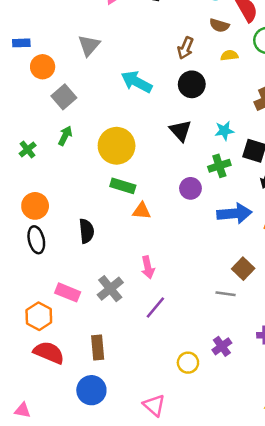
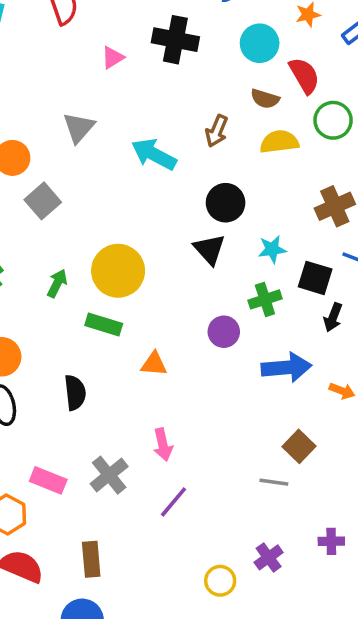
yellow semicircle: (229, 55) -> (279, 142), size x1.5
cyan arrow: (137, 82) -> (154, 154), moved
black circle: (192, 84) -> (226, 203), moved
green arrow: (65, 136) -> (57, 283), moved
green rectangle: (123, 186) -> (104, 325), moved

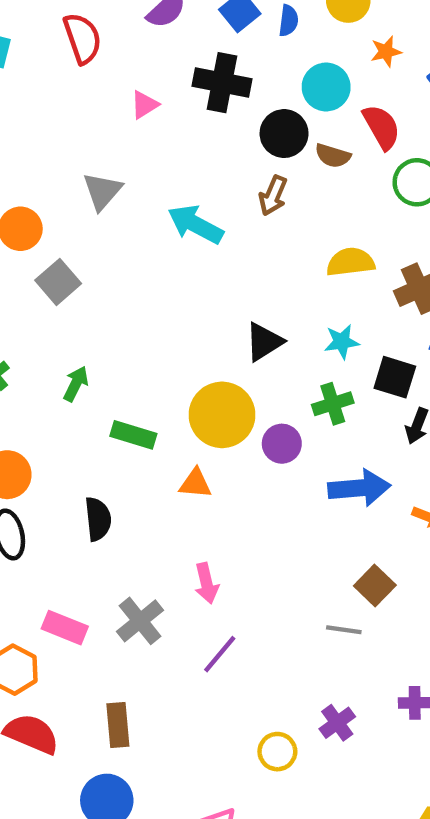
yellow semicircle: (279, 142) -> (350, 262), moved
black circle: (226, 203) -> (284, 134), moved
black triangle: (209, 249) -> (264, 342), turned 40
yellow circle: (118, 271) -> (222, 415), moved

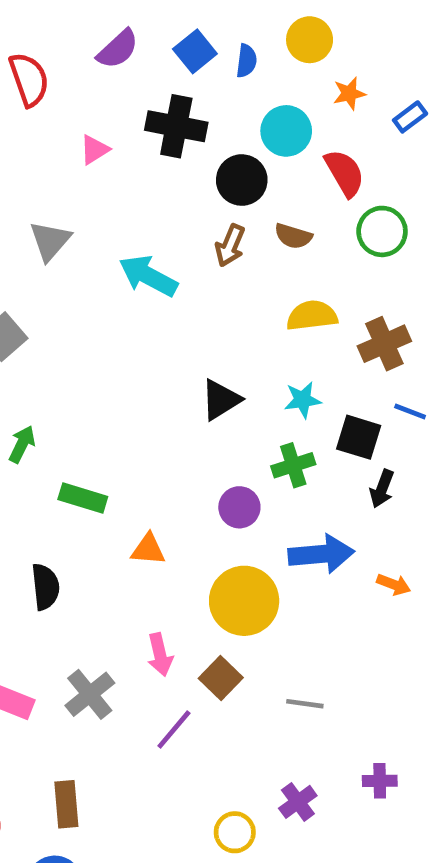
brown semicircle: (333, 156) -> (293, 236), moved
yellow circle: (222, 415) -> (244, 601), moved
brown square: (375, 585) -> (221, 678), moved

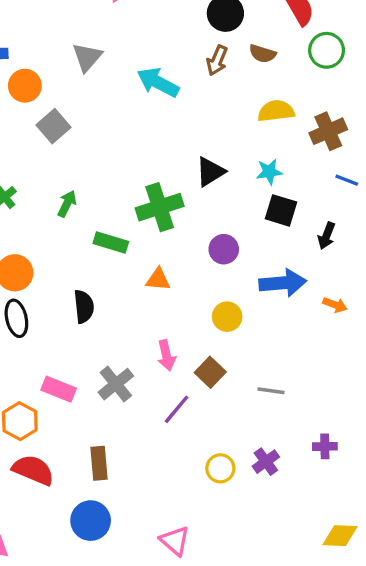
black square: (359, 437) -> (281, 210), moved
green cross: (293, 465) -> (160, 207), moved, size x1.5
yellow circle: (244, 601) -> (227, 317), size x0.6
yellow circle: (235, 832) -> (220, 468), moved

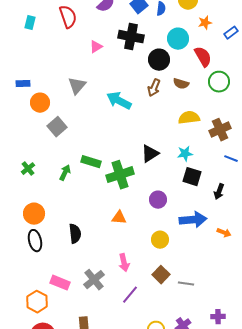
green rectangle: (111, 242) -> (91, 162), moved
brown square: (210, 372) -> (161, 275), moved

